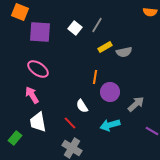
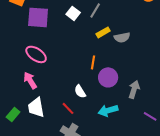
gray arrow: (136, 104) -> (134, 89), turned -30
green rectangle: (15, 138) -> (13, 114), moved

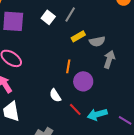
gray arrow: (134, 89) -> (109, 59), moved
red line: (68, 108) -> (75, 109), moved
cyan arrow: (108, 110) -> (97, 114), moved

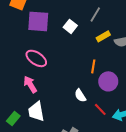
white square: (48, 17) -> (70, 26), moved

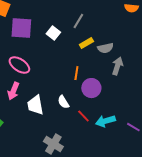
pink arrow: (30, 84) -> (13, 91), turned -126
white trapezoid: (36, 111) -> (35, 105), moved

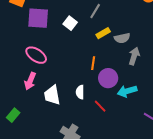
white semicircle: (63, 102) -> (80, 92), turned 32
cyan arrow: (105, 121) -> (127, 91), moved

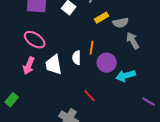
gray arrow: (134, 56) -> (133, 41), turned -48
white semicircle: (80, 92) -> (77, 58), moved
white trapezoid: (52, 95) -> (54, 65), moved
red line: (100, 106) -> (90, 96), moved

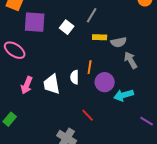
yellow rectangle: (102, 18) -> (100, 37), turned 32
pink ellipse: (35, 40) -> (15, 50), moved

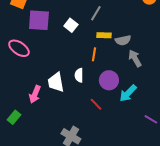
orange line: (90, 67) -> (94, 54), moved
pink arrow: (27, 85) -> (35, 94), moved
cyan arrow: (124, 95) -> (128, 93), turned -30
red line: (88, 115) -> (96, 104), moved

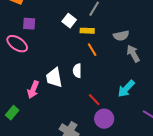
purple square: (39, 20) -> (29, 24), moved, size x0.6
yellow rectangle: (104, 35) -> (87, 31), moved
orange line: (94, 54) -> (92, 50), turned -40
purple circle: (109, 80) -> (104, 119), moved

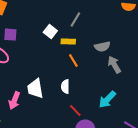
white semicircle: (77, 71) -> (65, 87), moved

